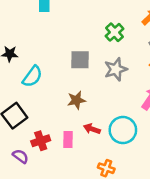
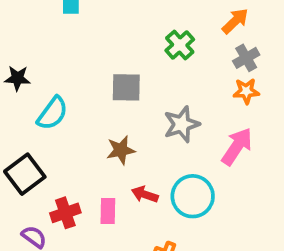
gray star: (116, 69) -> (182, 124), moved

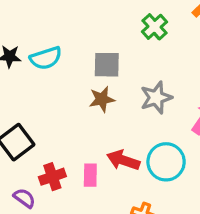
cyan semicircle: (52, 113) -> (46, 58), moved, turned 36
brown star: (121, 150) -> (102, 99), moved
red arrow: (145, 194) -> (123, 160), size x1.4

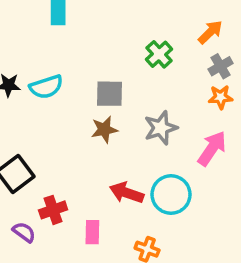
pink rectangle: (90, 175) -> (92, 232), moved

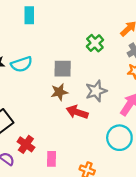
red arrow: (127, 193) -> (77, 112), moved
cyan circle: (171, 195) -> (119, 138), moved
red cross: (53, 210) -> (26, 144), turned -36

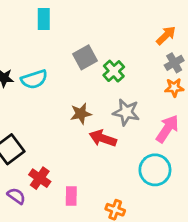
green cross: (95, 43) -> (114, 71), moved
gray square: (63, 69) -> (85, 57), moved, turned -30
gray star: (96, 91) -> (126, 112), turned 30

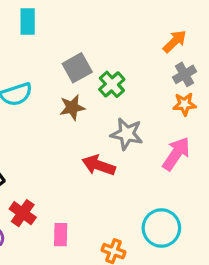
brown star: (81, 114) -> (72, 107), moved
cyan circle: (155, 170) -> (161, 228), moved

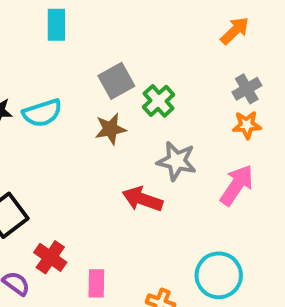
orange arrow: (175, 41) -> (235, 31), moved

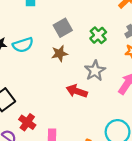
green cross: (159, 101) -> (98, 35), moved
gray star: (177, 161) -> (95, 71), turned 30

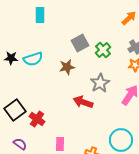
gray square: (63, 28) -> (80, 43), moved
red cross: (27, 122) -> (37, 119), moved

